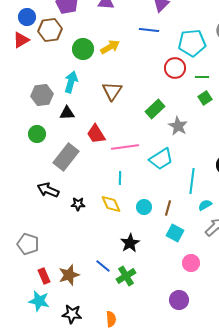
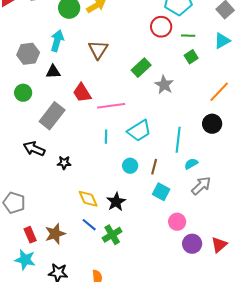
cyan trapezoid: (161, 159) -> (139, 131), moved
yellow diamond: (111, 204) -> (88, 199), moved
purple circle: (179, 300) -> (192, 244), moved

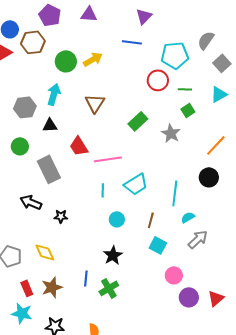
gray star: (164, 85) -> (171, 133), moved
gray rectangle: (52, 116) -> (49, 169), turned -64
cyan circle: (130, 166) -> (117, 219), moved
yellow diamond: (88, 199) -> (45, 252), moved
blue line: (89, 225) -> (86, 278), turned 56

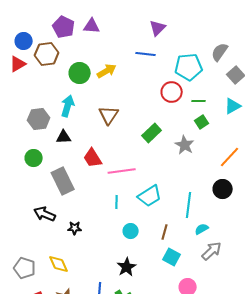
purple triangle: (89, 14) -> (92, 26), moved

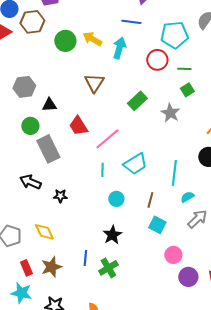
yellow arrow: (107, 71) -> (92, 39), turned -120
cyan arrow: (68, 106) -> (119, 48), moved
green circle: (34, 158) -> (30, 126), moved
pink line: (122, 171) -> (107, 139), turned -32

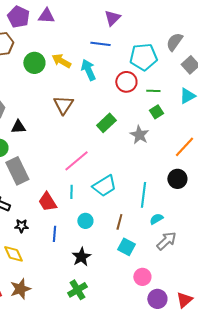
cyan arrow: (119, 48) -> (88, 70), turned -40
red trapezoid: (78, 126) -> (47, 202), moved
black star: (60, 196) -> (21, 226), moved
blue line: (85, 258) -> (54, 234), moved

